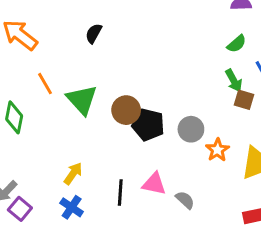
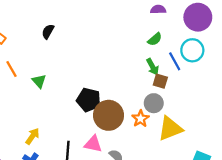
green triangle: (82, 100) -> (39, 81), size x0.6
brown circle: (126, 110) -> (109, 115), moved, size x1.4
gray circle: (191, 129) -> (154, 103), moved

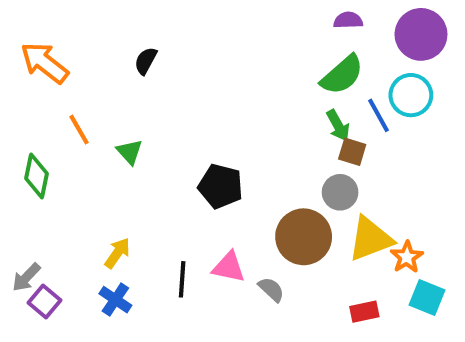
green semicircle: (155, 39) -> (342, 75), size x1.6
brown circle: (109, 115) -> (304, 237), moved
orange star: (140, 119) -> (407, 257), moved

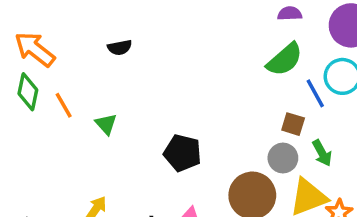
black semicircle: (146, 61) -> (120, 48), turned -130
green arrow: (338, 125) -> (322, 153), moved
green diamond: (36, 176) -> (28, 92), moved

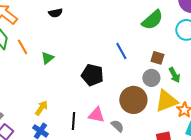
blue line: (315, 93) -> (121, 51), moved
green triangle: (106, 124) -> (47, 58), turned 32

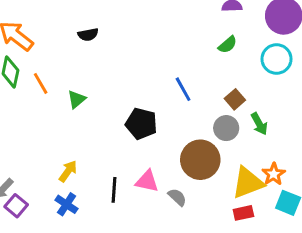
green semicircle: (152, 20) -> (228, 45), size x0.6
brown square: (157, 58) -> (235, 99), turned 32
yellow triangle: (166, 101) -> (248, 183), moved

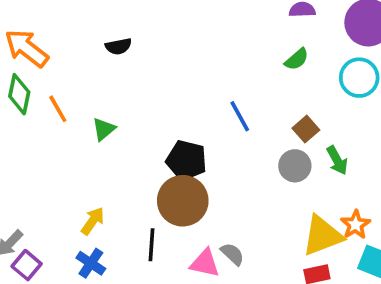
brown circle: (200, 160) -> (183, 201), moved
pink triangle: (147, 181) -> (205, 263), moved

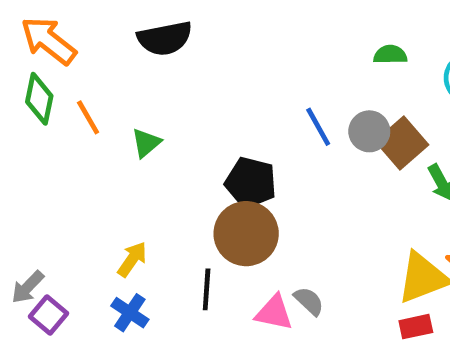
black semicircle: (118, 46) -> (165, 38), size x1.6
green semicircle: (297, 59) -> (390, 55), turned -140
brown square: (306, 129) -> (402, 143), size x1.5
gray circle: (295, 166) -> (369, 131), moved

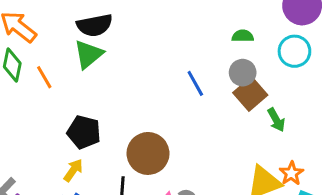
gray circle: (369, 131) -> (243, 73), moved
green triangle: (146, 143) -> (89, 54), moved, size x1.5
black pentagon: (251, 182) -> (84, 132), moved

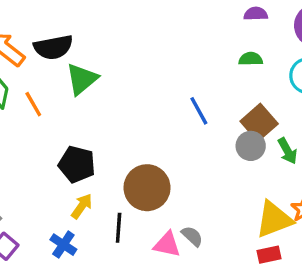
black semicircle: (95, 25) -> (53, 47), moved
gray circle: (243, 73) -> (251, 146), moved
yellow arrow: (73, 170) -> (82, 206), moved

